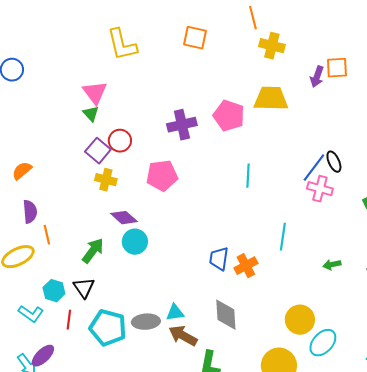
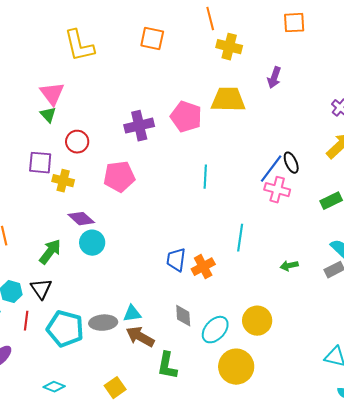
orange square: (337, 68) -> (294, 23), moved
purple square: (98, 151) -> (40, 163), moved, turned -35
gray diamond: (226, 315) -> (183, 316), size x0.7
cyan ellipse: (323, 343) -> (215, 330), moved

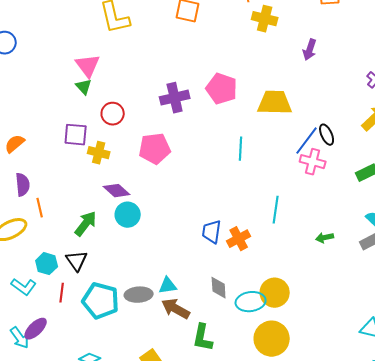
yellow trapezoid: (228, 100) -> (275, 103), moved
yellow circle: (257, 321) -> (275, 293), moved
cyan ellipse: (215, 330) -> (251, 302), turned 40

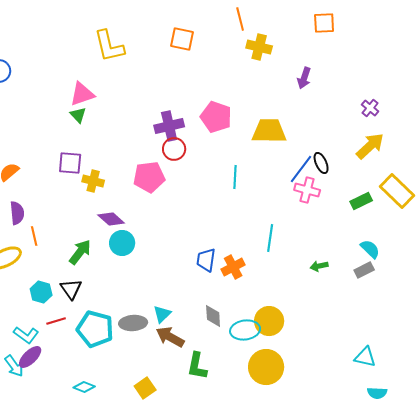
pink triangle: (88, 66) -> (82, 94), turned 48
red circle: (113, 114) -> (174, 149), moved
cyan triangle: (168, 286) -> (162, 314), turned -36
cyan L-shape: (24, 287) -> (26, 335), moved
red line: (62, 293) -> (56, 321), turned 66

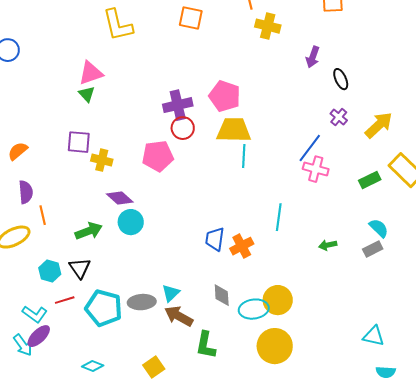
purple cross: (370, 108) -> (339, 117), moved
yellow trapezoid: (269, 131) -> (234, 130), moved
black ellipse: (321, 163) -> (341, 79), moved
green arrow: (80, 252) -> (89, 231), turned 32

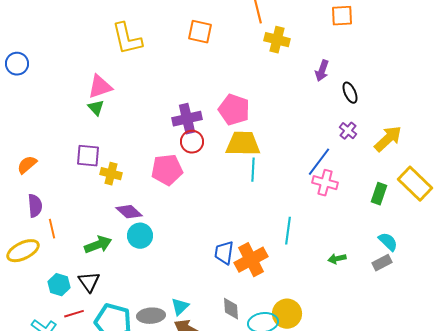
green rectangle: (370, 180) -> (379, 194), turned -45
orange cross: (242, 246) -> (251, 260), size x1.4

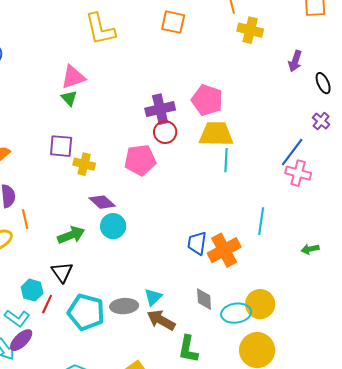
cyan hexagon: (59, 285) -> (32, 290), moved
red line: (74, 314) -> (47, 304), turned -48

